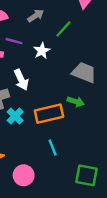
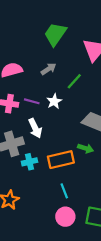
purple line: (14, 41) -> (32, 101), moved
cyan cross: (15, 116) -> (30, 162), turned 32
pink circle: (24, 175) -> (65, 217), moved

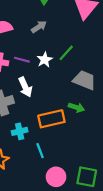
green line: (74, 81) -> (66, 53), moved
cyan cross: (30, 162) -> (20, 131), moved
cyan line: (64, 191) -> (40, 151), moved

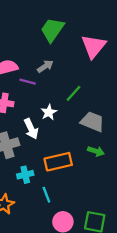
purple line: (22, 60) -> (28, 82), moved
white star: (45, 60) -> (49, 112), moved
green arrow: (76, 107) -> (96, 151), moved

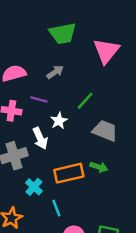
green trapezoid: (52, 30) -> (63, 33), turned -136
purple line: (28, 82) -> (39, 100), moved
green arrow: (96, 151) -> (99, 167), moved
cyan cross: (25, 175) -> (34, 187), turned -35

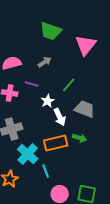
green trapezoid: (63, 33) -> (51, 31), turned 30
white arrow: (40, 138) -> (60, 117), moved
cyan cross: (34, 187) -> (28, 154), size x1.5

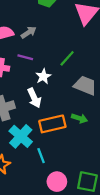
gray arrow: (45, 62) -> (29, 32), moved
white arrow: (60, 117) -> (34, 98), moved

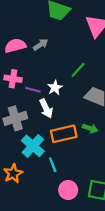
purple line: (25, 57) -> (33, 90), moved

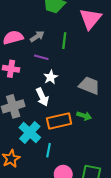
green line: (78, 70) -> (64, 41), moved, turned -35
purple line: (33, 90) -> (41, 57), moved
cyan line: (53, 165) -> (49, 150), turned 32

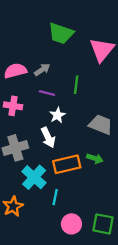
green line: (64, 41) -> (76, 85), moved

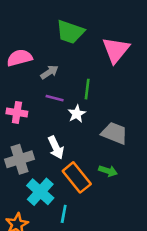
pink semicircle: (15, 71) -> (20, 58), moved
white star: (57, 115) -> (77, 114), moved
orange rectangle: (67, 164) -> (77, 177), turned 64

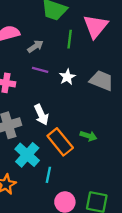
green line: (87, 89) -> (70, 39), moved
white star: (77, 114) -> (67, 77), moved
gray trapezoid: (114, 133) -> (101, 81), moved

